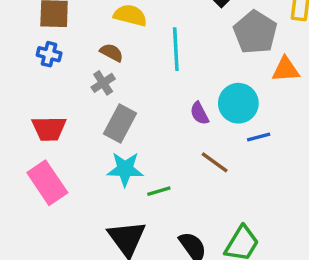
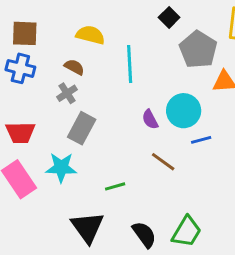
blue cross: (49, 54) -> (20, 68), size x1.4
cyan star: (125, 169) -> (61, 168), moved

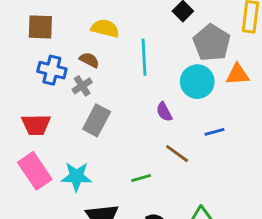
blue cross: (20, 68) -> (52, 70), moved
cyan circle: (184, 111) -> (197, 82), moved
cyan star: (61, 168) -> (76, 177), moved
green line: (115, 186) -> (141, 178), moved

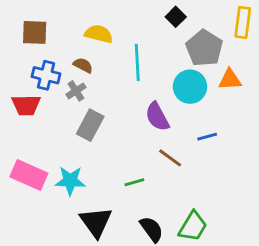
purple semicircle: (164, 112) -> (157, 117), size x1.5
red trapezoid: (36, 125) -> (26, 105), moved
pink rectangle: (35, 171) -> (29, 175), turned -32

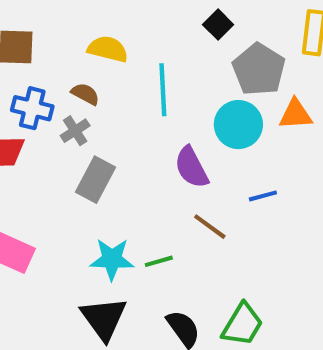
cyan star: (70, 181) -> (112, 259), moved

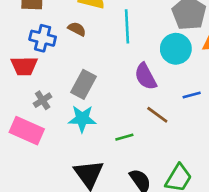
gray cross: (75, 131) -> (43, 100), moved
cyan star: (112, 259) -> (82, 119), moved

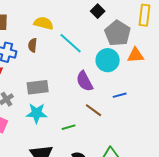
cyan line: (127, 26) -> (71, 43), turned -45
brown semicircle: (77, 29) -> (33, 45), turned -112
gray rectangle: (83, 84) -> (38, 87), turned 55

